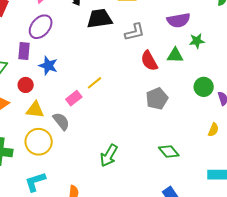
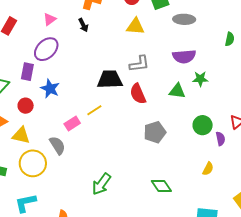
black trapezoid: (99, 19) -> (110, 79), moved
red semicircle: (149, 61) -> (138, 94), moved
yellow triangle: (35, 110) -> (21, 135), moved

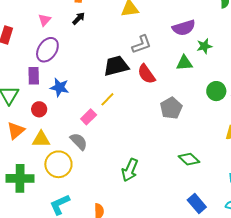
black arrow: (83, 25) -> (79, 18), turned -96

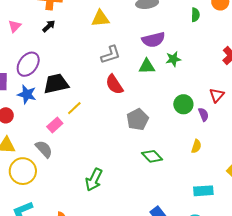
purple ellipse: (47, 50) -> (28, 64), moved
green triangle: (184, 63) -> (147, 66), moved
black trapezoid: (116, 66) -> (56, 84), moved
green diamond: (189, 159) -> (152, 156), moved

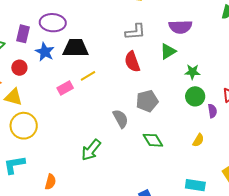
green star: (173, 59) -> (192, 72), moved
purple ellipse: (28, 64) -> (53, 23), turned 45
green triangle: (147, 66) -> (168, 51), turned -42
gray semicircle: (44, 149) -> (121, 119), moved

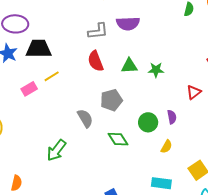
purple semicircle: (180, 27) -> (128, 23), moved
green triangle: (168, 51) -> (129, 66), moved, turned 30
green circle: (195, 96) -> (148, 122), moved
purple semicircle: (212, 111) -> (172, 117), moved
yellow semicircle: (198, 140) -> (166, 147), moved

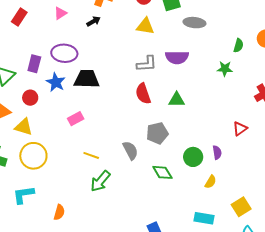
green star: (156, 70) -> (225, 69), moved
yellow line: (52, 76) -> (91, 155), moved, turned 49

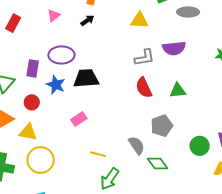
green diamond: (162, 172) -> (158, 164), moved

